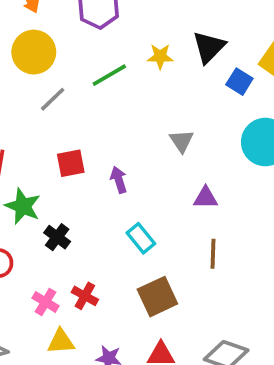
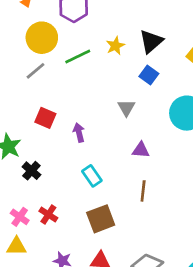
yellow circle: (34, 52) -> (42, 38), moved
yellow star: (160, 56) -> (115, 46), turned -30
blue square: (239, 82) -> (149, 75), moved
red square: (71, 163) -> (45, 118), turned 30
yellow triangle: (61, 342) -> (16, 246), moved

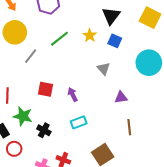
yellow circle: (42, 38) -> (15, 32), moved
yellow star: (115, 46) -> (90, 35), moved
cyan rectangle: (92, 176) -> (79, 122), moved, turned -63

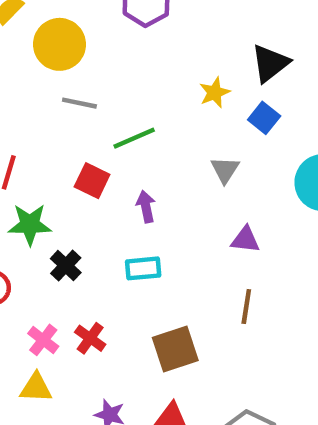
green line: (59, 39) -> (134, 138), moved
gray line: (31, 56) -> (79, 103), turned 49
green star: (23, 116) -> (30, 224), turned -30

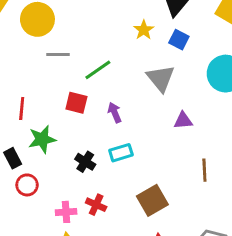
gray triangle: (225, 170) -> (161, 78), size x1.5
black cross: (66, 266) -> (85, 162), moved
brown line: (246, 307) -> (204, 170), moved
pink cross: (43, 340) -> (66, 212), turned -30

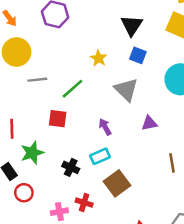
yellow star: (144, 30) -> (99, 58), moved
purple arrow: (115, 112) -> (105, 127), moved
brown square: (152, 200) -> (117, 183), moved

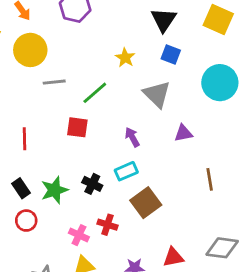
green star: (32, 153) -> (54, 190), moved
red circle: (24, 193) -> (26, 221), moved
pink cross: (59, 212) -> (79, 235), turned 35

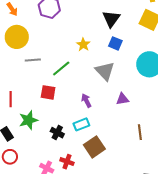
green star: (54, 190) -> (28, 120), moved

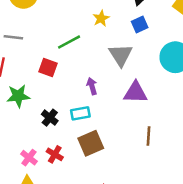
blue square: (115, 43) -> (140, 25), turned 32
gray line: (33, 60) -> (13, 37), moved
purple triangle: (122, 99) -> (135, 92), size x1.5

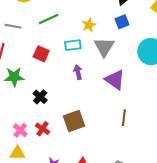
yellow star: (101, 18) -> (89, 25), moved
green line: (69, 42) -> (49, 19), moved
purple triangle: (135, 92) -> (115, 80), turned 30
cyan rectangle: (80, 113) -> (73, 45), moved

